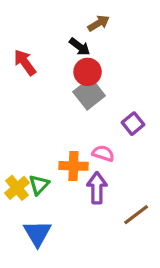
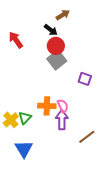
purple square: (133, 124) -> (85, 79), turned -32
pink semicircle: (103, 153) -> (63, 106), moved, turned 48

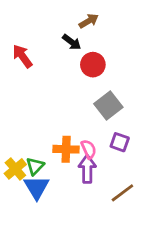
red circle: (56, 46) -> (93, 65), moved
gray square: (57, 60) -> (108, 106), moved
purple square: (85, 79) -> (120, 142), moved
blue triangle: (24, 149) -> (36, 187), moved

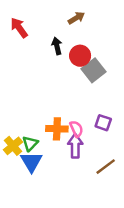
black arrow: (72, 42) -> (57, 46), moved, turned -140
red arrow: (22, 56) -> (19, 28), moved
gray square: (108, 106) -> (93, 70), moved

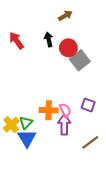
red arrow: (19, 28) -> (16, 41), moved

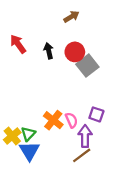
black arrow: (49, 39) -> (49, 51), moved
orange cross: (49, 110) -> (53, 120), turned 36
purple arrow: (64, 125) -> (85, 136), moved
brown line: (90, 142) -> (82, 155), moved

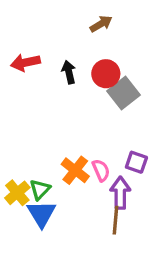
red arrow: (18, 44) -> (25, 62), turned -66
brown line: (82, 155) -> (115, 220), turned -48

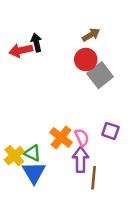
brown arrow: (101, 24) -> (91, 35), moved
black arrow: (69, 72) -> (36, 43), moved
green triangle: (40, 190) -> (32, 153), turned -48
purple arrow: (120, 193) -> (81, 160), moved

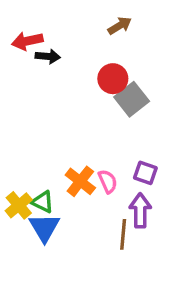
brown arrow: (91, 35) -> (120, 26), moved
black arrow: (36, 43) -> (48, 56), turned 108
red arrow: (21, 50) -> (27, 41), moved
purple arrow: (81, 160) -> (140, 210), moved

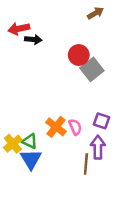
brown arrow: (120, 26) -> (96, 13), moved

